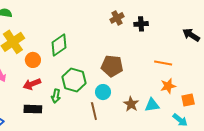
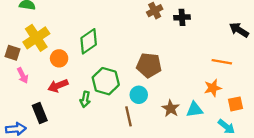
orange line: (163, 63) -> (222, 62), moved
black rectangle: (33, 109) -> (40, 113), moved, turned 66

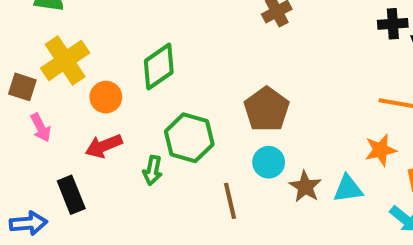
black cross: (182, 17) -> (393, 24), moved
brown pentagon: (149, 65) -> (267, 109), turned 30
cyan circle: (139, 95) -> (269, 162), moved

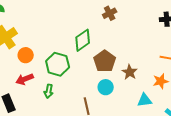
green diamond: (159, 67) -> (83, 40), moved
green hexagon: (189, 138) -> (58, 64), moved
brown star: (305, 187) -> (130, 72), moved

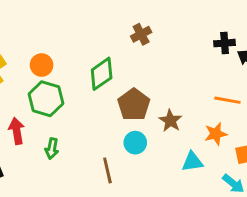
orange circle: (26, 55) -> (42, 65), moved
green hexagon: (58, 64) -> (46, 99), moved
red arrow: (25, 79) -> (17, 131), turned 102

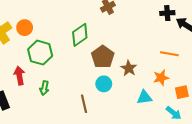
orange circle: (42, 65) -> (25, 28), moved

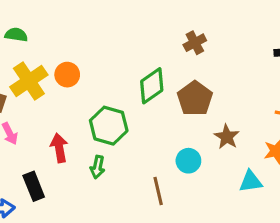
green hexagon: (40, 53) -> (109, 126), moved
brown pentagon: (103, 57) -> (195, 98), moved

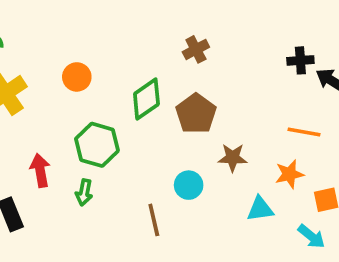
orange circle: (67, 75) -> (77, 77), moved
brown star: (227, 137) -> (233, 158), turned -30

